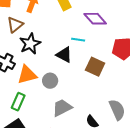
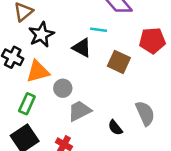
gray circle: (50, 81) -> (63, 88), moved

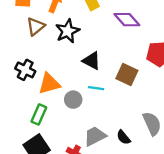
cyan line: (99, 30) -> (96, 88), moved
black star: (41, 35) -> (67, 31), moved
gray trapezoid: (79, 111) -> (95, 136), moved

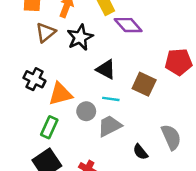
purple diamond: (127, 20) -> (128, 25), moved
gray trapezoid: (95, 136) -> (110, 126), moved

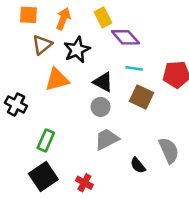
black cross: (34, 79) -> (16, 104), moved
orange triangle: (60, 94) -> (57, 80), moved
cyan line: (111, 99) -> (134, 68), moved
gray circle: (86, 111) -> (101, 107), moved

